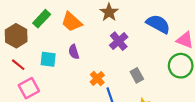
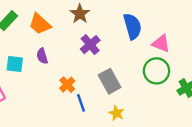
blue semicircle: (158, 24) -> (132, 26), turned 45
gray rectangle: (137, 75) -> (110, 81), size x1.5

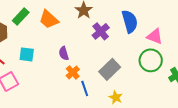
purple cross: (90, 45) -> (101, 31), moved
purple semicircle: (42, 56) -> (64, 53), moved
gray rectangle: (110, 81) -> (110, 69), turned 75

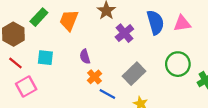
orange trapezoid: (49, 19) -> (69, 20), turned 70
pink triangle: (155, 36) -> (182, 23), moved, turned -30
blue line: (85, 88) -> (107, 94), turned -42

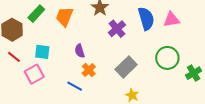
pink square: (26, 86) -> (34, 74), moved
blue line: (107, 94) -> (75, 86), moved

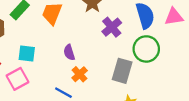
green circle: (167, 58) -> (146, 49), moved
gray rectangle: (126, 67) -> (122, 71), turned -30

